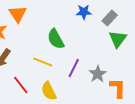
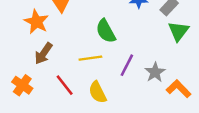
yellow line: (43, 62) -> (90, 58), turned -30
orange L-shape: (118, 88) -> (179, 89), turned -45

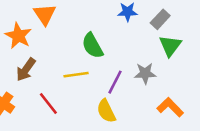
gray star: (155, 72) -> (145, 73), moved, turned 30
yellow semicircle: (98, 92) -> (106, 111), moved

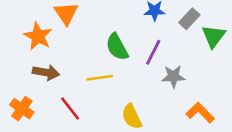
green triangle: (170, 46) -> (214, 36), moved
brown arrow: (26, 70) -> (46, 72), turned -115
purple line: (115, 82) -> (153, 52), moved

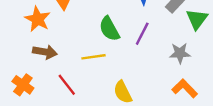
gray star: (173, 76) -> (180, 53), moved

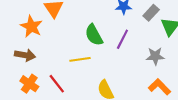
brown arrow: (45, 52) -> (25, 55), moved
orange cross: (23, 85) -> (29, 84), moved

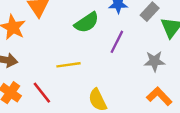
green semicircle: (94, 35) -> (87, 22), moved, turned -95

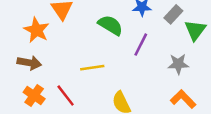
green semicircle: (87, 22) -> (110, 25), turned -115

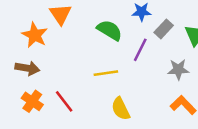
gray rectangle: (173, 14) -> (164, 29), moved
yellow line: (92, 68) -> (106, 73), moved

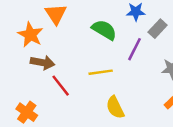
brown arrow: (27, 68) -> (42, 63), moved
orange cross: (32, 101) -> (27, 112), moved
red line: (64, 101) -> (61, 86), moved

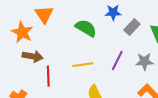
purple line: (135, 49) -> (117, 60), moved
red line: (61, 86) -> (48, 76), turned 36

